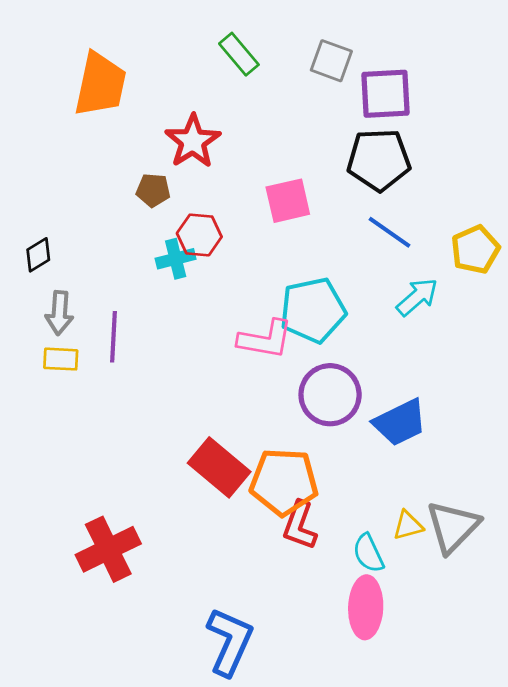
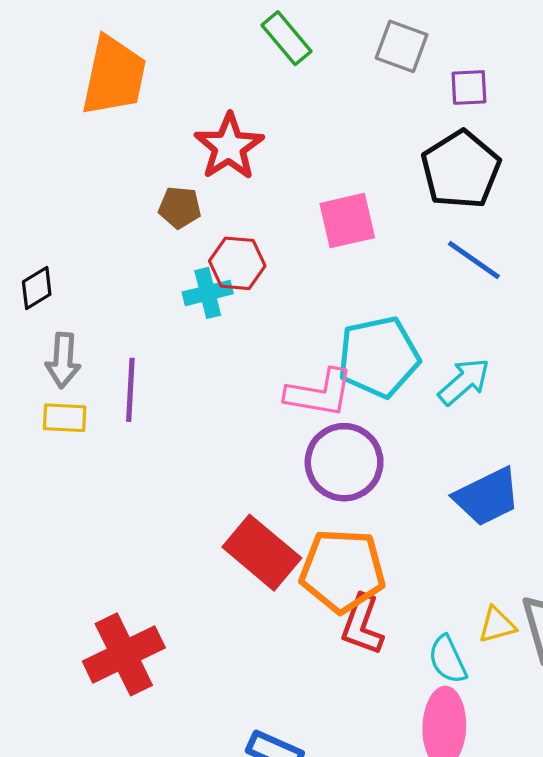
purple square: (385, 94) -> (469, 87), size x0.6
black pentagon: (379, 160) -> (461, 170), turned -30
cyan arrow: (417, 297) -> (464, 382), moved
purple circle: (330, 395) -> (344, 462), moved

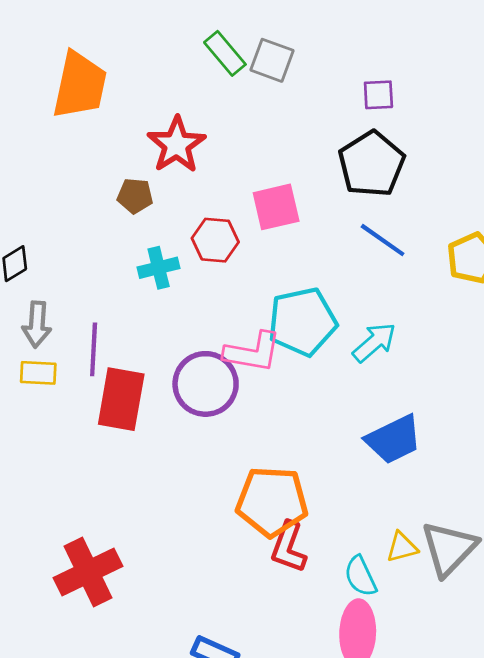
gray square: (402, 46) -> (272, 60), moved
red hexagon: (237, 263) -> (215, 240), moved
purple circle: (344, 462) -> (206, 384), moved
red rectangle: (262, 553) -> (121, 399), moved, turned 60

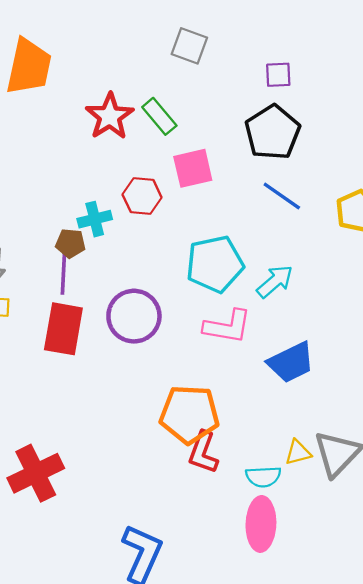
green rectangle: (225, 53) -> (159, 116), moved
brown pentagon: (135, 196) -> (70, 243), moved
purple line: (94, 349) -> (63, 272), moved
pink L-shape: (253, 352) -> (227, 326), moved
cyan semicircle: (360, 576) -> (263, 477), turned -68

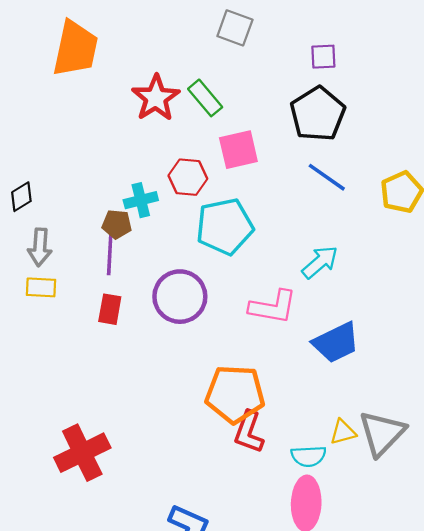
cyan pentagon: (215, 264) -> (225, 227), moved
red rectangle: (63, 329) -> (110, 309), size x0.6

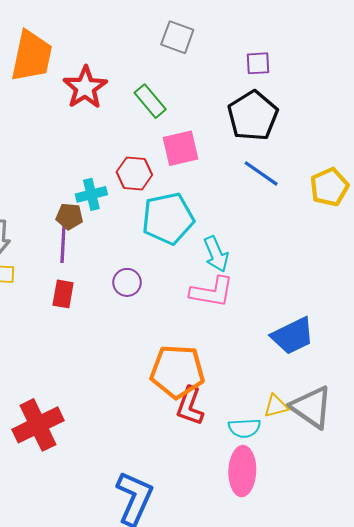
red star: (156, 98) -> (85, 87), moved
cyan arrow: (320, 262) -> (216, 254), moved, turned 108
purple circle: (180, 297) -> (127, 282), size x0.6
blue trapezoid: (336, 342) -> (293, 336), moved
gray triangle: (382, 433) -> (311, 407), turned -39

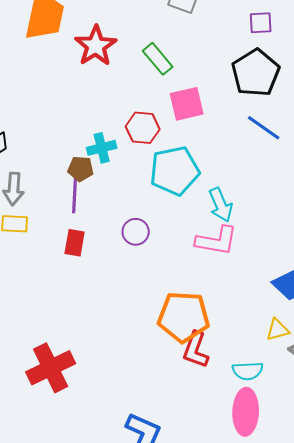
yellow triangle: (276, 406) -> (278, 330), moved

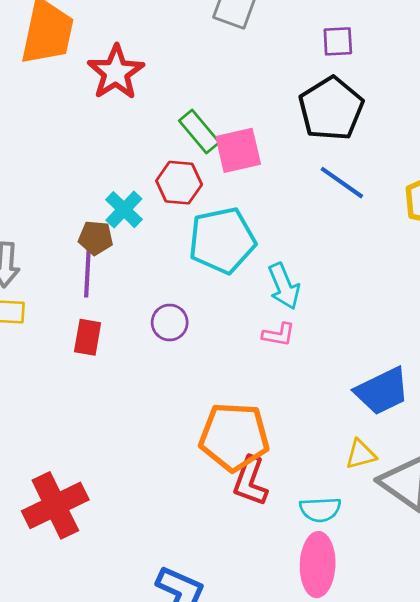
green rectangle: (158, 59) -> (199, 132), moved
cyan cross: (102, 148) -> (124, 210), turned -32
pink L-shape: (217, 241) -> (279, 335), size x0.6

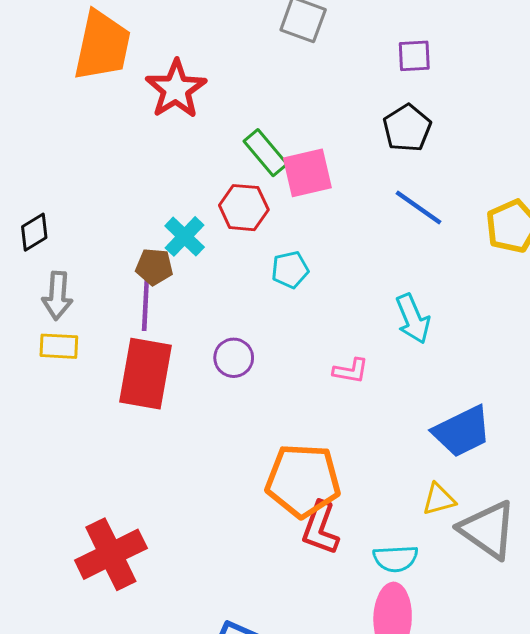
black pentagon: (331, 109) -> (407, 128), size x0.7
cyan pentagon: (222, 240) -> (290, 270), size x0.5
cyan arrow: (284, 286) -> (413, 319), moved
red rectangle: (88, 337) -> (146, 374), size x1.8

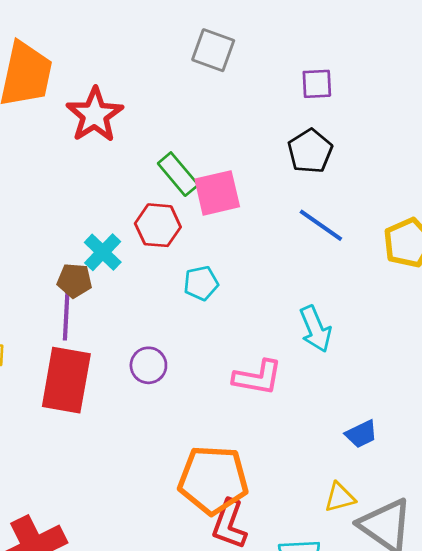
pink L-shape: (351, 371) -> (258, 377), size x1.5
blue trapezoid: (462, 431) -> (361, 434), size x0.6

